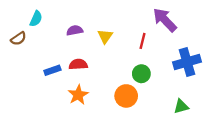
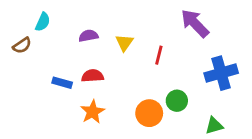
red line: (143, 41) -> (159, 55), moved
blue rectangle: (52, 70) -> (62, 83), turned 35
green circle: (141, 74) -> (177, 101), moved

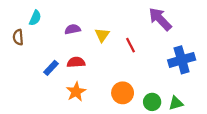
brown semicircle: (22, 45) -> (18, 37), turned 119
red line: (159, 55) -> (131, 45), turned -42
blue rectangle: (62, 83) -> (51, 68), turned -63
green circle: (177, 101) -> (152, 102), moved

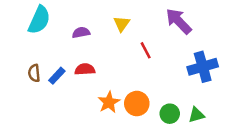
cyan semicircle: (35, 18) -> (39, 20), size x1.6
yellow triangle: (102, 35) -> (122, 24), moved
brown semicircle: (18, 37) -> (34, 73), moved
orange star: (76, 92) -> (109, 102), moved

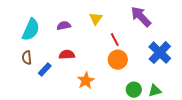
cyan semicircle: (39, 20) -> (31, 30), moved
blue cross: (203, 67) -> (160, 53), turned -30
blue rectangle: (57, 76) -> (45, 70), moved
orange circle: (137, 104) -> (118, 60), moved

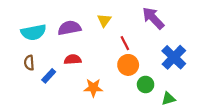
purple semicircle: (64, 26) -> (69, 28), size x1.5
cyan semicircle: (31, 30) -> (34, 32), turned 55
orange star: (86, 81) -> (93, 88), turned 30
green circle: (134, 90) -> (146, 85), moved

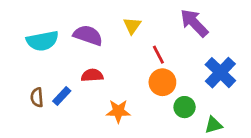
purple semicircle: (69, 28) -> (88, 35), turned 30
brown semicircle: (29, 63) -> (37, 97), moved

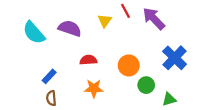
cyan semicircle: (42, 41) -> (34, 33), turned 60
red line: (158, 55) -> (125, 11), moved
red semicircle: (92, 75) -> (88, 60), moved
brown semicircle: (37, 97) -> (51, 98), moved

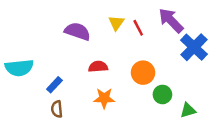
red line: (125, 11) -> (138, 28), moved
cyan semicircle: (34, 33) -> (19, 68), moved, turned -55
blue cross: (175, 58) -> (194, 47), moved

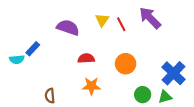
blue cross: (194, 47) -> (174, 73), moved
cyan semicircle: (19, 68) -> (17, 59), size x0.6
blue rectangle: (54, 85) -> (33, 49), moved
green circle: (162, 94) -> (143, 95), moved

